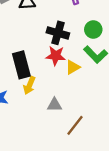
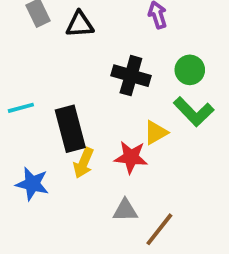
red star: (56, 56) -> (131, 157), moved
gray triangle: (54, 105) -> (125, 210), moved

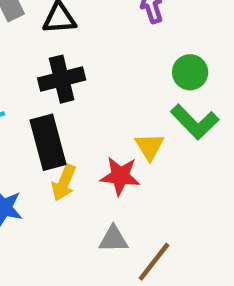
black cross: (131, 76) -> (62, 79), moved, turned -30
yellow triangle: (156, 133) -> (150, 147), turned -32

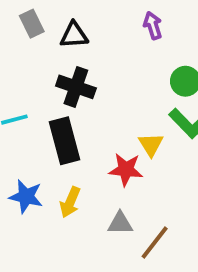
black cross: (62, 79) -> (76, 87), turned 33
yellow arrow: (64, 183) -> (70, 202), moved

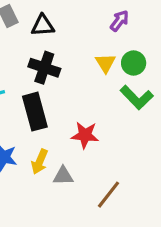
purple arrow: (153, 26) -> (119, 21), moved, turned 55
yellow triangle: (151, 145) -> (105, 63), moved
gray triangle: (120, 223) -> (63, 176), moved

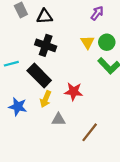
black rectangle: (35, 112) -> (39, 75), turned -30
yellow arrow: (40, 162) -> (46, 99), moved

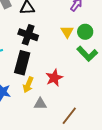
black rectangle: (39, 75) -> (22, 63), turned 60
red star: (74, 92) -> (54, 78), turned -30

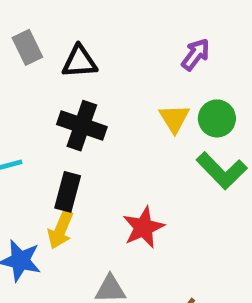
black rectangle: (22, 63) -> (68, 192), size x0.7
yellow arrow: (28, 85) -> (61, 230), moved

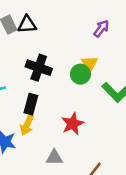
black triangle: (79, 62) -> (27, 25), moved
green circle: (217, 118) -> (80, 74), moved

